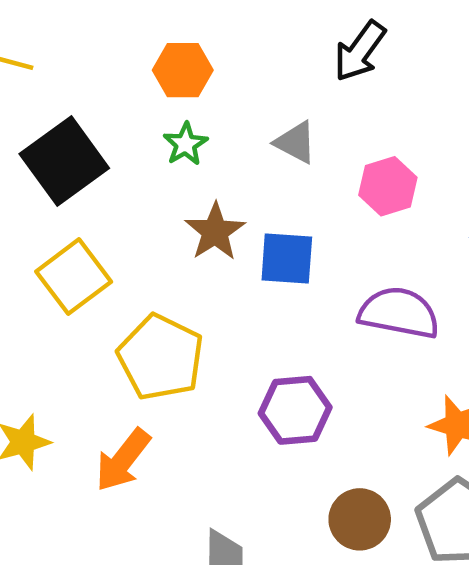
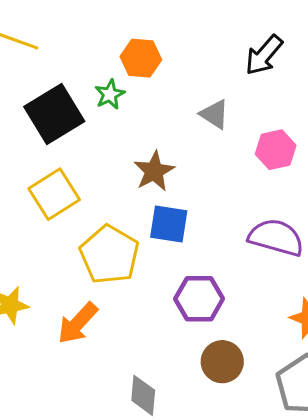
green star: (185, 144) -> (110, 94), moved
blue square: (287, 259) -> (169, 224), moved
brown circle: (360, 519) -> (222, 362), moved

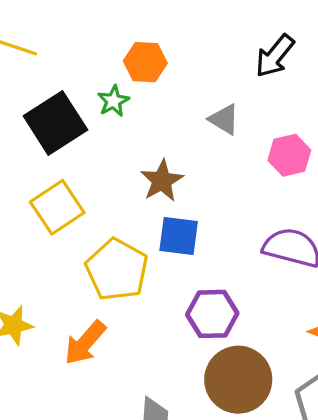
brown circle: (222, 362) -> (238, 380), size x1.5

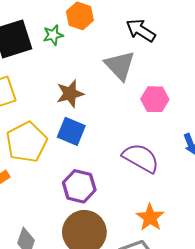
black arrow: (275, 56) -> (141, 30), moved, turned 68
gray triangle: (224, 119) -> (120, 65), size x1.5

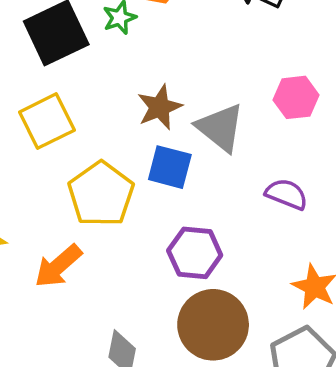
gray triangle: (120, 65) -> (220, 128), moved
purple semicircle: (141, 158) -> (286, 194), size x0.7

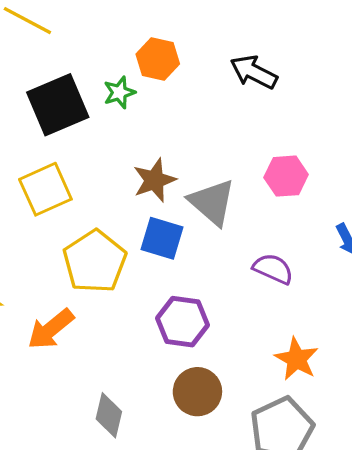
brown circle: (213, 325) -> (197, 392), size x0.7

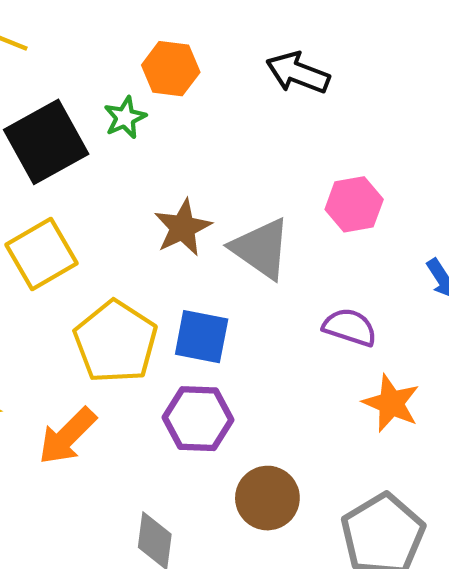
blue square: (162, 238) -> (202, 337), moved
purple hexagon: (183, 322) -> (198, 419), moved
orange star: (297, 359) -> (391, 403), moved

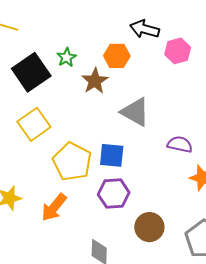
orange hexagon: (171, 69) -> (117, 56), moved
pink hexagon: (354, 204) -> (178, 51), moved
brown star: (183, 228) -> (95, 81), moved

